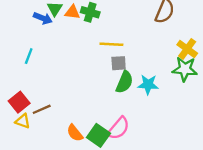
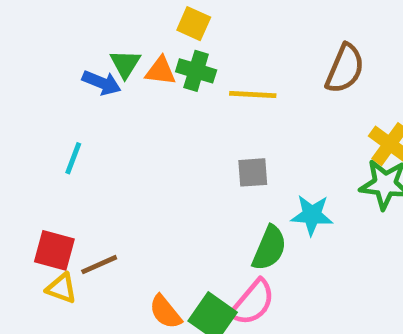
yellow line: (111, 44) -> (253, 95), moved
green semicircle: (124, 82) -> (269, 248), moved
red square: (19, 102) -> (54, 250), turned -36

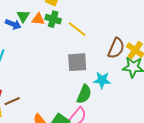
brown semicircle: (345, 69) -> (116, 48), moved
yellow line: (253, 95) -> (77, 29), turned 36
gray square: (253, 172) -> (77, 62), size x1.5

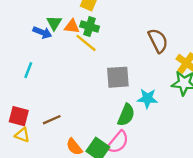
yellow line: (77, 29) -> (86, 43), moved
brown semicircle: (116, 48) -> (158, 41), moved, turned -50
brown line: (12, 101) -> (52, 120), moved

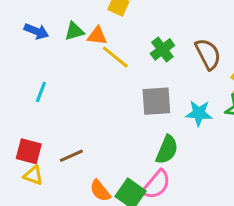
green triangle: (54, 23) -> (74, 31), turned 42
green cross: (90, 26) -> (162, 49), moved, turned 36
blue arrow: (42, 32) -> (36, 31), moved
cyan star: (147, 98) -> (199, 113), moved

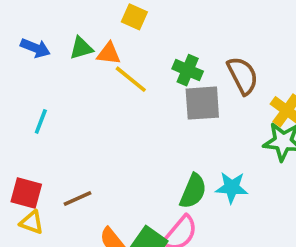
green cross: (162, 49) -> (188, 70), turned -30
gray square: (156, 101) -> (202, 103), moved
cyan star: (199, 113) -> (232, 187), moved

